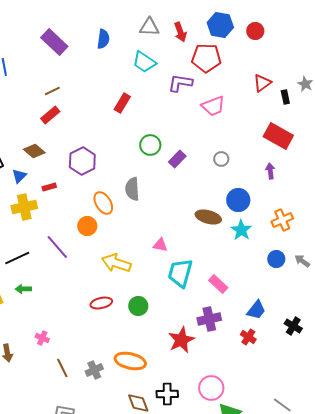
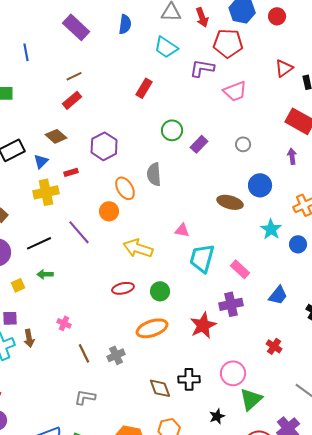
cyan star: (241, 230) -> (271, 229), moved
red cross: (248, 337) -> (274, 346), moved
orange ellipse: (130, 361) -> (152, 328), moved, turned -32

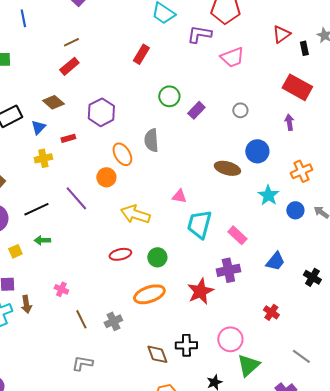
yellow cross: (46, 192) -> (43, 158), size x0.7

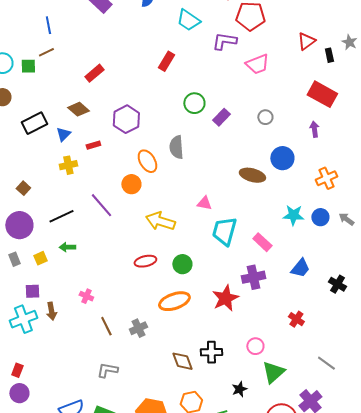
brown line: (71, 42) -> (46, 52), moved
cyan star: (268, 195) -> (293, 215), moved, turned -30
pink circle: (230, 339) -> (255, 346), size x0.7

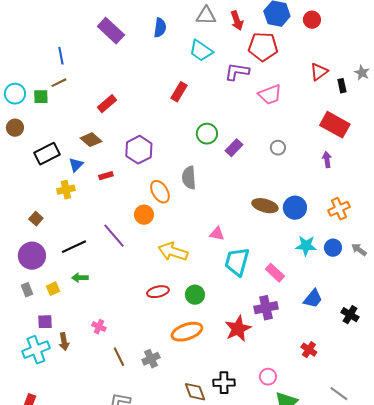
blue circle: (282, 158) -> (295, 208), moved
yellow cross: (68, 165) -> (66, 190), moved

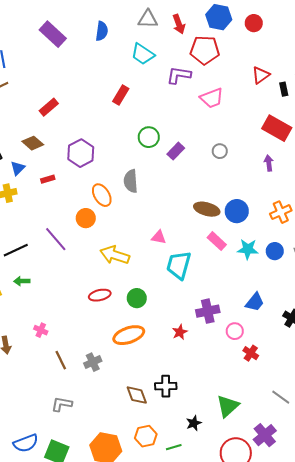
pink rectangle: (275, 273) -> (217, 241), moved
red star: (238, 329) -> (180, 332), size x0.6
pink circle: (268, 377) -> (235, 331), moved

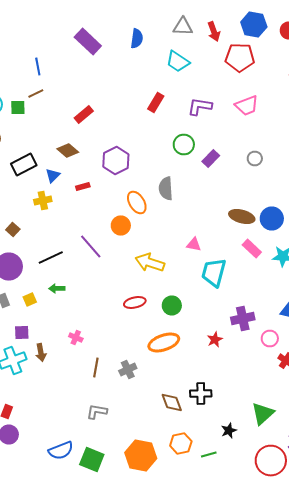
purple L-shape: (179, 75) -> (200, 106), moved
brown line: (61, 360) -> (96, 368), turned 36

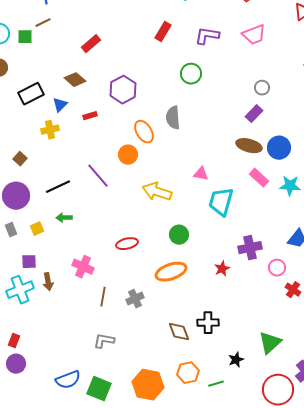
purple rectangle: (211, 158) -> (254, 114), moved
red ellipse: (135, 302) -> (127, 244), moved
pink cross: (76, 338) -> (83, 267), size x1.5

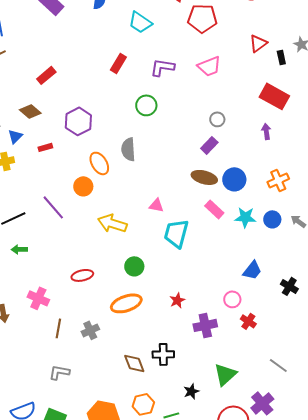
purple cross: (250, 248) -> (205, 325), moved

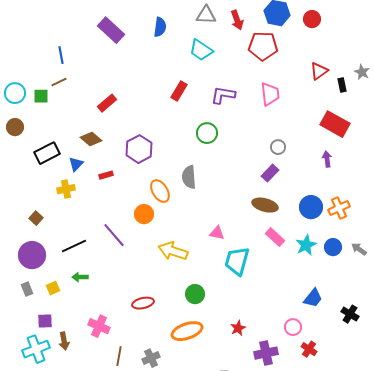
pink trapezoid: (209, 66) -> (270, 94), turned -75
blue circle: (234, 179) -> (311, 207), moved
cyan star: (245, 217) -> (306, 245), turned -30

